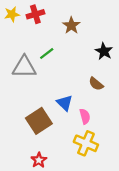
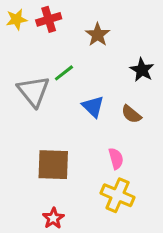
gray triangle: (24, 67) -> (33, 91), turned 50
blue triangle: (65, 103) -> (93, 107), moved
brown square: (39, 121) -> (53, 165), turned 35

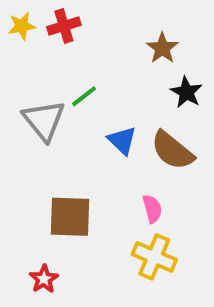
brown star: (98, 35) -> (162, 48), moved
brown semicircle: (131, 114) -> (172, 150), size x1.6
red star: (53, 218) -> (44, 279), moved

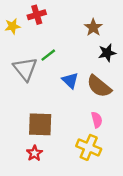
yellow star: (22, 26) -> (13, 26), moved
black star: (186, 92) -> (107, 53), turned 30
pink semicircle: (152, 209) -> (97, 120), moved
red star: (44, 279) -> (34, 153), moved

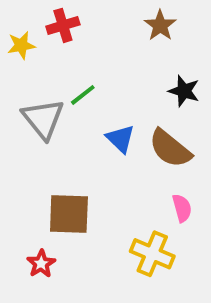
brown star: (93, 27) -> (160, 25), moved
black star: (107, 53) -> (184, 91), turned 30
pink semicircle: (97, 120) -> (182, 208), moved
red star: (34, 153) -> (41, 264), moved

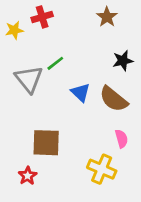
black star: (184, 91) -> (123, 61), turned -30

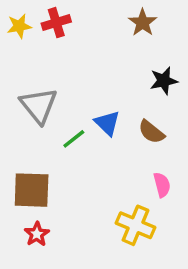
yellow star: (14, 30) -> (19, 26), moved
green line: (55, 63) -> (74, 139), moved
brown semicircle: (114, 99) -> (151, 132), size x0.7
brown square: (46, 143) -> (32, 190), moved

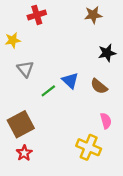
brown star: (143, 23) -> (93, 15), turned 30
yellow star: (19, 26) -> (13, 40), moved
gray triangle: (39, 105) -> (25, 69), size x0.7
brown square: (32, 190) -> (21, 124), turned -30

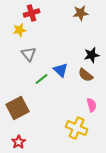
yellow star: (13, 40) -> (20, 30), moved
black star: (107, 53) -> (92, 55), moved
gray triangle: (25, 69) -> (29, 54), moved
red star: (24, 153) -> (19, 142), moved

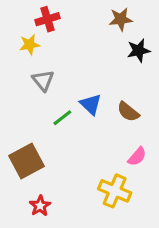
black star: (92, 55) -> (139, 51), moved
pink semicircle: (92, 105) -> (137, 157), turned 56
red star: (19, 142) -> (40, 206), moved

